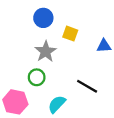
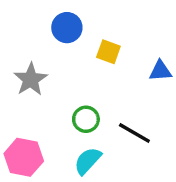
gray star: (46, 52) -> (31, 79), moved
green circle: (37, 77) -> (86, 119), moved

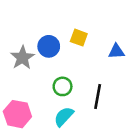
blue circle: (67, 28) -> (49, 46), moved
black line: (134, 133) -> (98, 97), turned 70

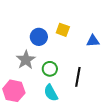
gray star: (22, 58) -> (26, 60), moved
cyan semicircle: (64, 117) -> (51, 93), turned -72

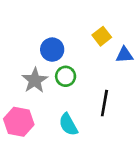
yellow square: (63, 30) -> (102, 36), moved, turned 32
green circle: (50, 69) -> (66, 76), moved

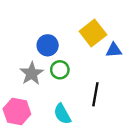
yellow square: (102, 36) -> (93, 33), size x1.5

